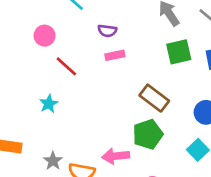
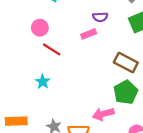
purple semicircle: (107, 31) -> (100, 17), moved
pink circle: (45, 36) -> (40, 28), moved

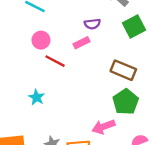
pink circle: (40, 28) -> (41, 40), moved
red line: (52, 49) -> (55, 61), moved

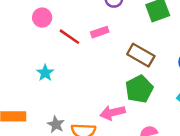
pink circle: (41, 40) -> (42, 18), moved
pink rectangle: (81, 43) -> (100, 32), moved

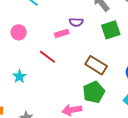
pink rectangle: (100, 32) -> (62, 33), moved
red line: (69, 37) -> (47, 57), moved

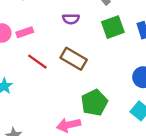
pink rectangle: (62, 33) -> (25, 32), moved
brown rectangle: (96, 65) -> (74, 59), moved

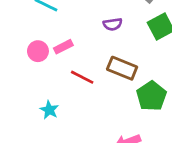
green pentagon: (94, 103) -> (151, 96), moved

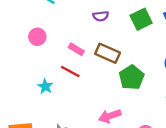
pink rectangle: (63, 47) -> (76, 49), moved, turned 56
red line: (82, 77) -> (70, 72), moved

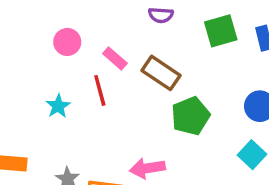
pink circle: (37, 37) -> (67, 42), moved
red line: (70, 72) -> (100, 90), turned 36

